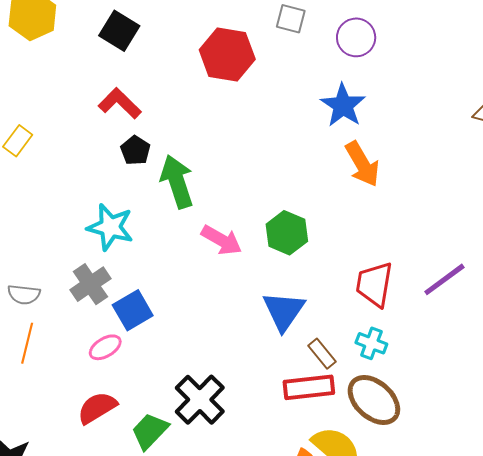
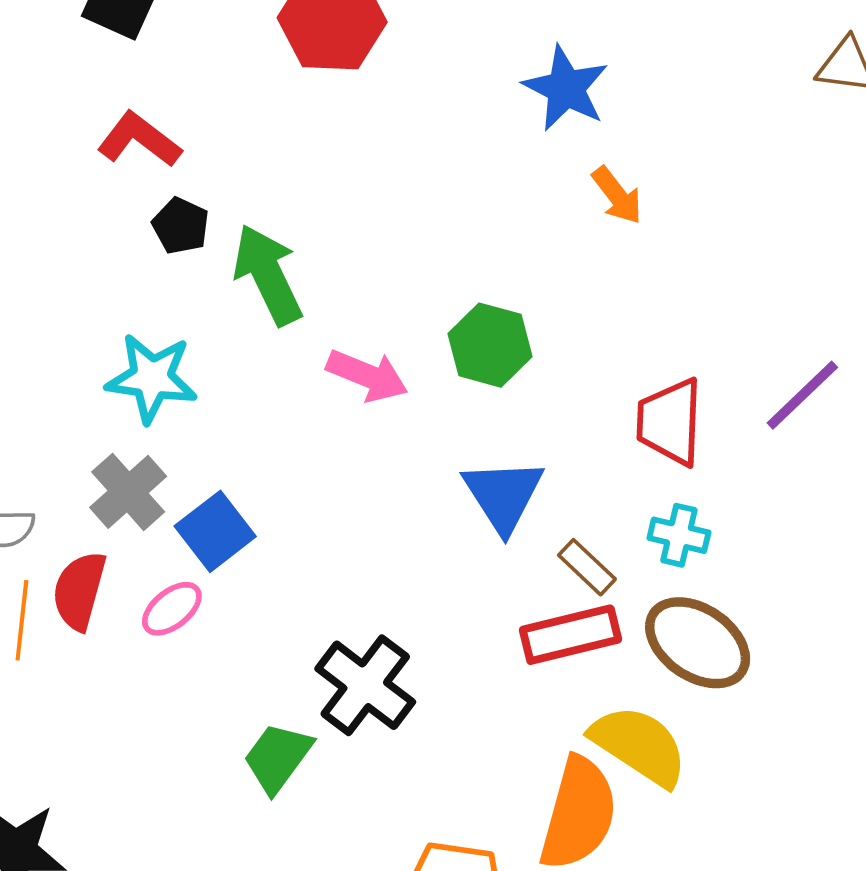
orange arrow: (362, 164) -> (617, 195), size x0.7
red semicircle: (97, 408) -> (79, 591), moved, turned -36

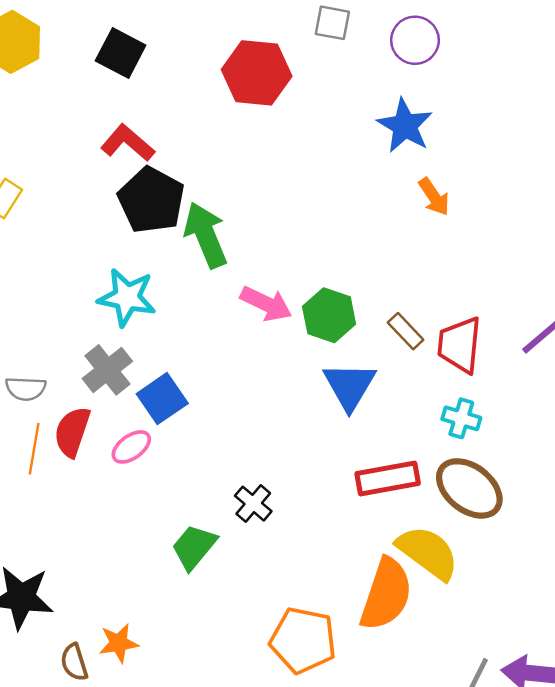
black pentagon: (181, 226) -> (151, 200), size x1.8
green hexagon: (490, 345) -> (329, 315), moved
brown rectangle: (587, 567) -> (406, 331), moved
black cross: (365, 685) -> (253, 504), size x0.6

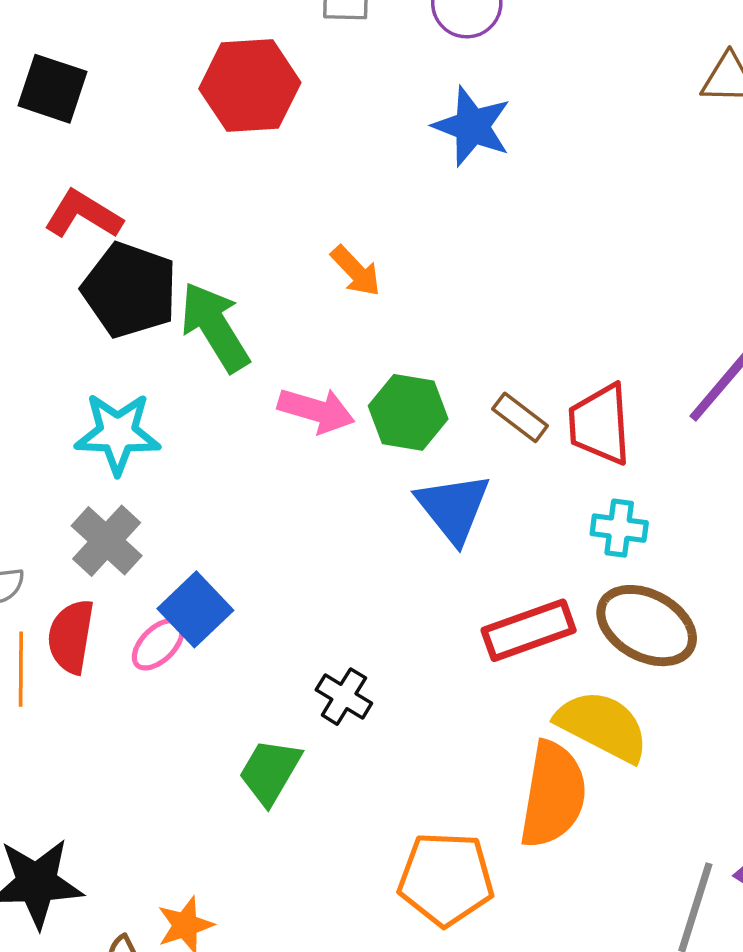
orange arrow: (434, 197) -> (356, 271), moved
blue square: (162, 399) -> (195, 609), moved

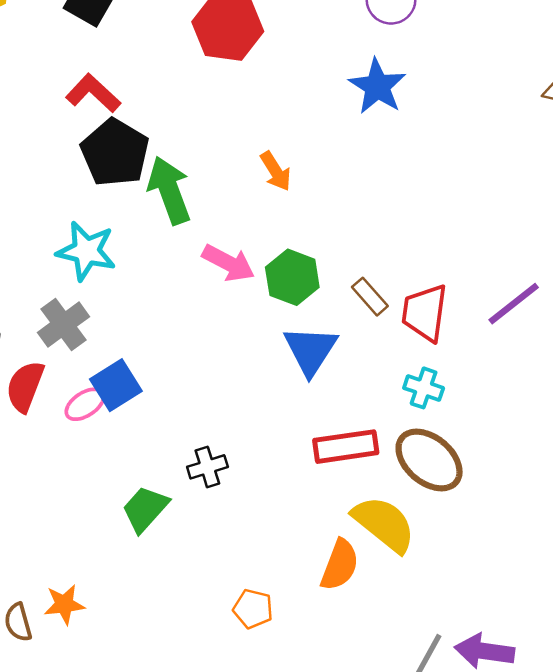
black cross: (344, 697) -> (207, 467), turned 30
orange semicircle: (553, 795) -> (340, 565), size x0.7
orange pentagon: (446, 879) -> (253, 609), size x0.6

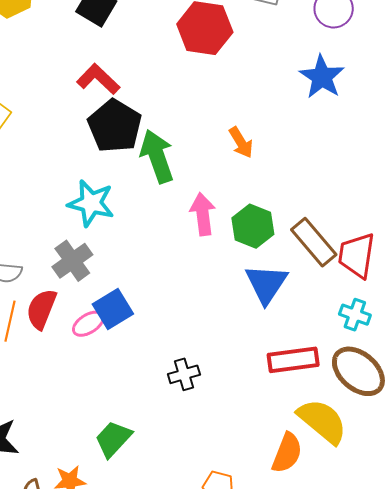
pink arrow: (228, 263) -> (203, 214), turned -126
brown rectangle: (370, 297) -> (314, 242), size x1.6
green trapezoid: (145, 509) -> (113, 439), moved

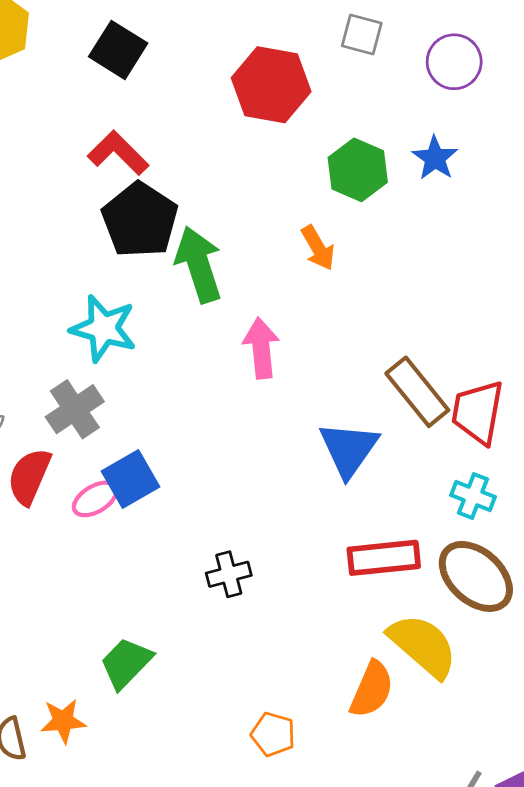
blue star: (322, 77) -> (435, 158), size x0.7
green hexagon: (253, 226) -> (358, 170), moved

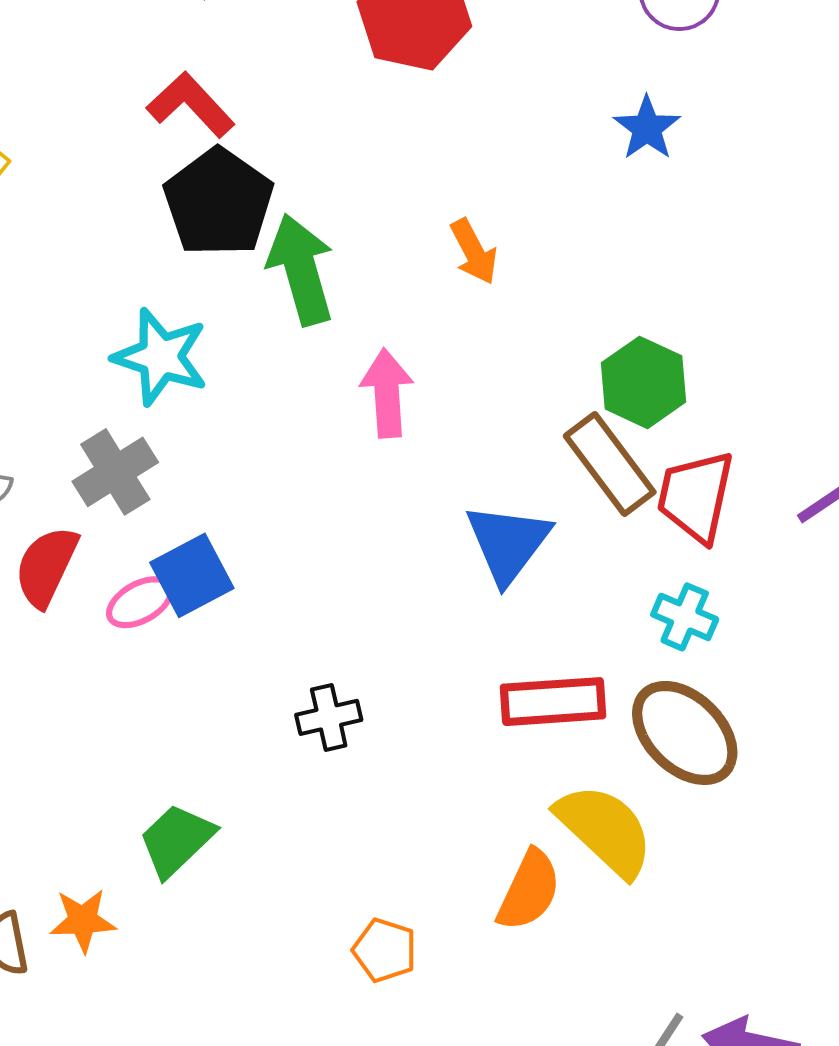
green hexagon: (358, 170) -> (644, 382), moved

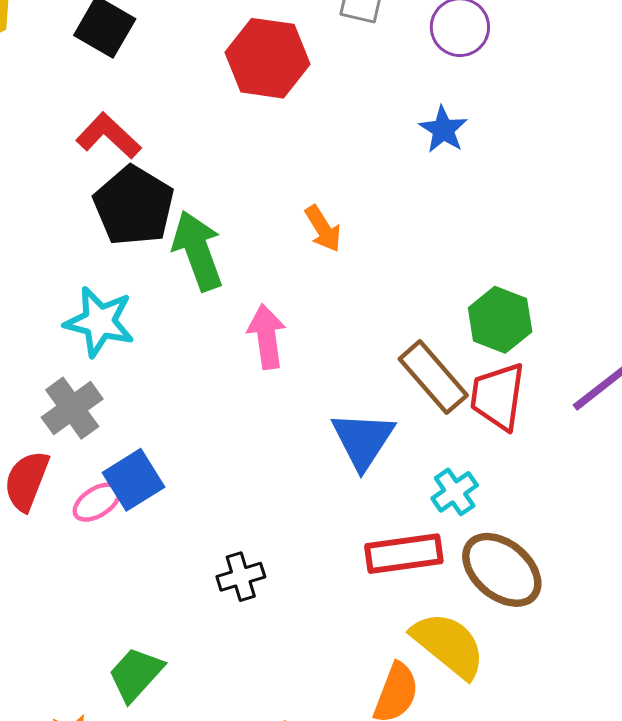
green hexagon: (644, 382) -> (500, 320), moved
cyan cross: (685, 617) -> (455, 492), moved, turned 36

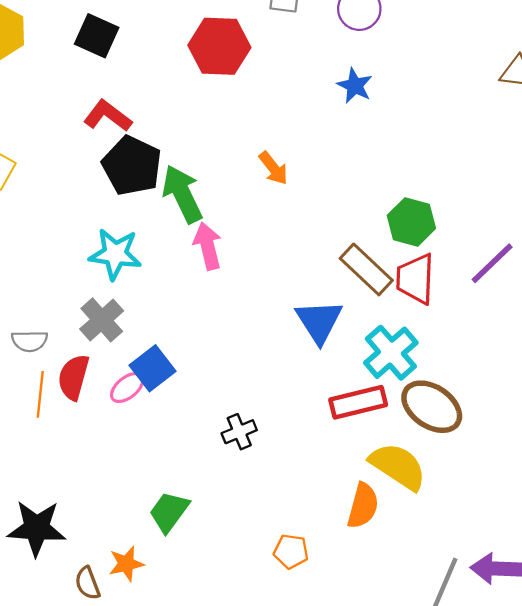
pink arrow: (267, 337) -> (208, 246), moved
cyan cross: (455, 492) -> (391, 353), size x1.6

